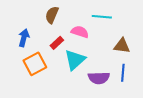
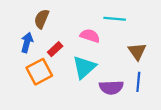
brown semicircle: (52, 15) -> (42, 19), moved
red rectangle: (57, 43) -> (55, 49), moved
brown triangle: (122, 46) -> (137, 51), turned 48

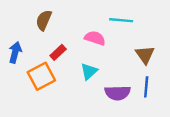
blue arrow: (27, 42) -> (15, 52), moved
cyan triangle: (84, 67) -> (89, 71), size x0.7

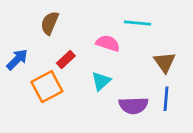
blue arrow: (15, 52) -> (17, 60), turned 30

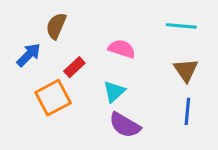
cyan line: (138, 23) -> (181, 26), moved
blue arrow: (17, 60) -> (29, 55), moved
purple semicircle: (133, 106) -> (125, 125), moved, turned 32

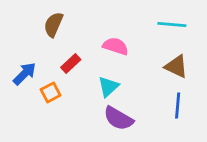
blue arrow: (29, 55) -> (25, 74), moved
brown triangle: (186, 70) -> (176, 66), turned -30
orange square: (53, 98) -> (51, 92), size x0.6

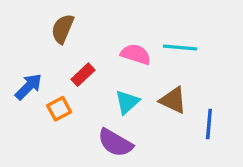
cyan line: (172, 25) -> (180, 47), moved
brown triangle: (176, 66) -> (173, 100), moved
purple semicircle: (118, 118) -> (115, 143), moved

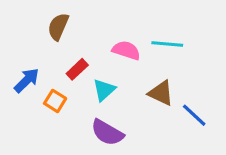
cyan triangle: (127, 102) -> (104, 90), moved
orange square: (59, 109) -> (55, 101), turned -30
blue line: (209, 124) -> (194, 115), turned -52

